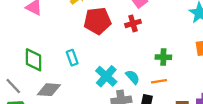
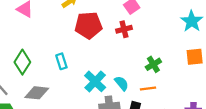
green cross: (163, 57) -> (153, 64), turned -35
green diamond: (33, 60) -> (22, 62), turned 30

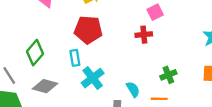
red pentagon: (88, 25) -> (88, 30), moved
cyan cross: (95, 81) -> (93, 78), moved

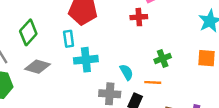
cyan cross: (93, 78) -> (86, 60), turned 30

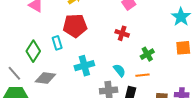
red cross: (139, 17) -> (122, 33), moved, turned 32
cyan rectangle: (69, 39) -> (57, 43), moved

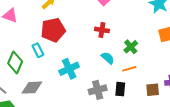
cyan semicircle: (119, 70) -> (108, 58), moved

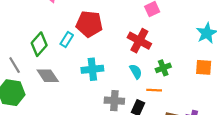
red cross: (102, 30) -> (139, 41), size x1.5
cyan rectangle: (38, 50) -> (67, 40), turned 40
gray diamond: (32, 88) -> (48, 76), turned 40

